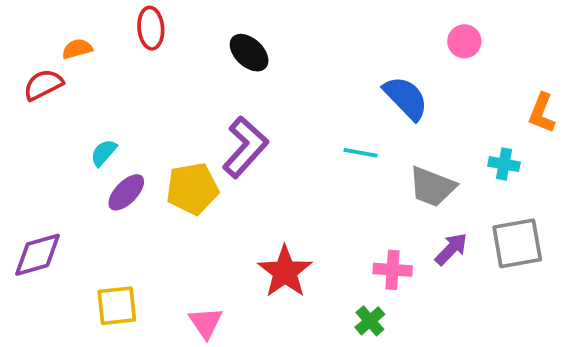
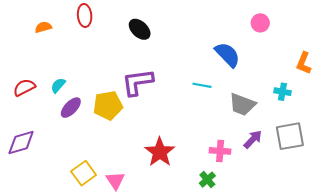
red semicircle: (43, 85) -> (24, 87), moved
purple L-shape: (245, 147) -> (137, 82), turned -140
yellow square: (117, 306) -> (84, 173), moved, turned -30

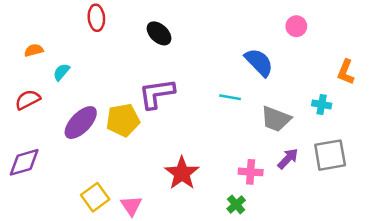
orange semicircle: (43, 27) -> (34, 50), moved
cyan semicircle: (58, 85) -> (61, 72), moved
purple ellipse: (71, 108) -> (81, 123), size x1.4

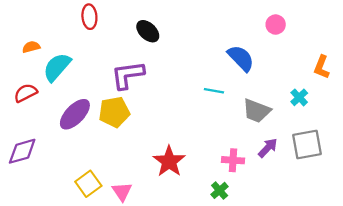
cyan semicircle: (61, 72) -> (57, 67), size x1.8
purple L-shape: (157, 94) -> (128, 75), moved
cyan cross: (322, 104) -> (299, 97), turned 36

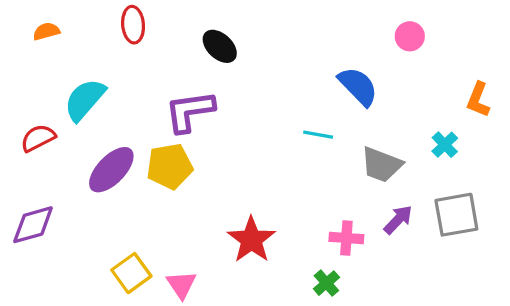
orange semicircle: (31, 47) -> (46, 31), moved

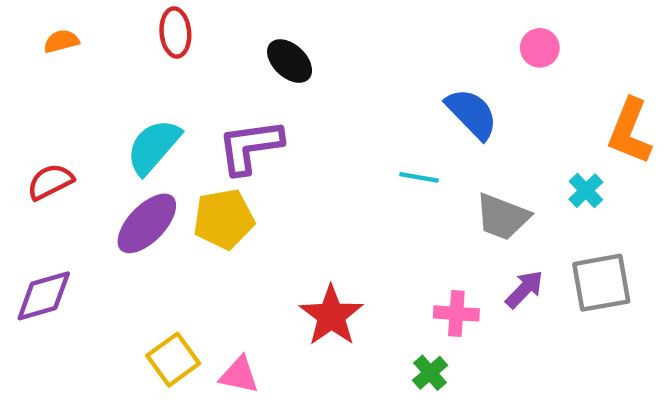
cyan semicircle: (85, 100) -> (153, 147), moved
orange L-shape: (478, 100) -> (630, 131), size x1.4
pink triangle: (181, 285) -> (239, 375), turned -44

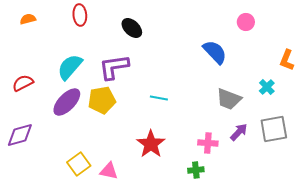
orange L-shape: (630, 131) -> (287, 60), size x0.7
cyan line: (419, 177) -> (159, 98), moved
green cross: (430, 373) -> (196, 170), turned 35

